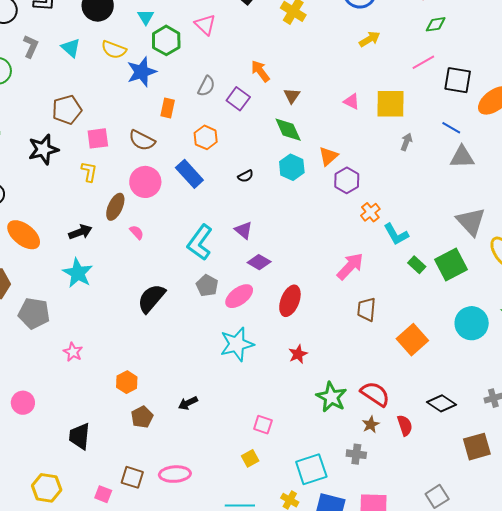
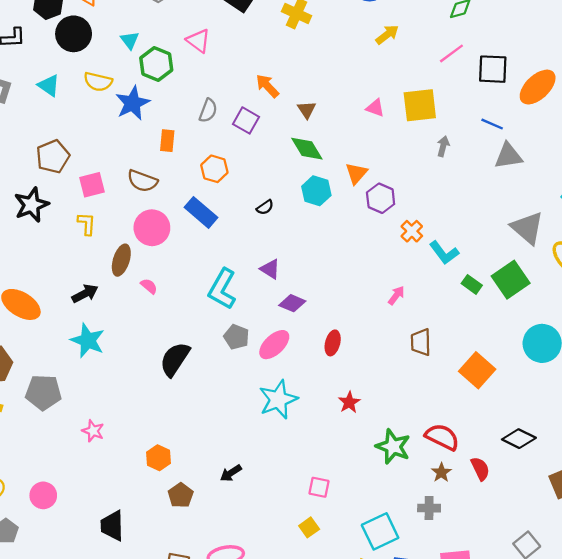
pink arrow: (350, 266) -> (396, 295), size x0.6
red ellipse: (290, 301) -> (333, 343), size x0.7

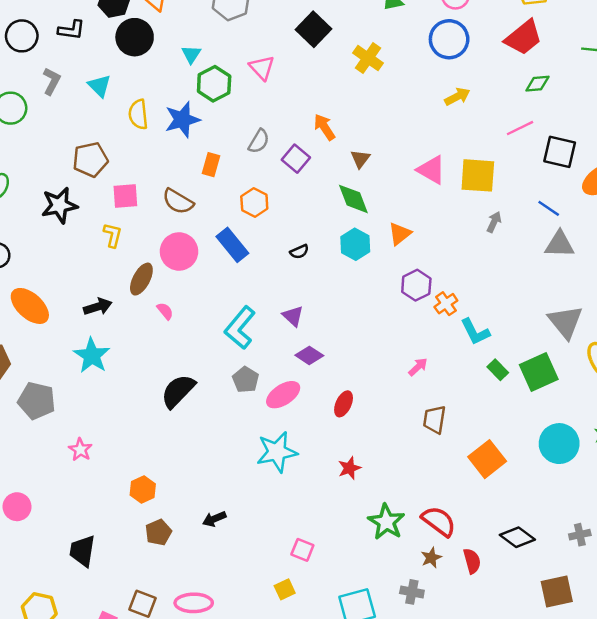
yellow semicircle: (98, 82) -> (138, 114), moved, turned 60
pink triangle: (375, 108) -> (431, 170), size x1.5
purple hexagon: (381, 198) -> (416, 285), moved

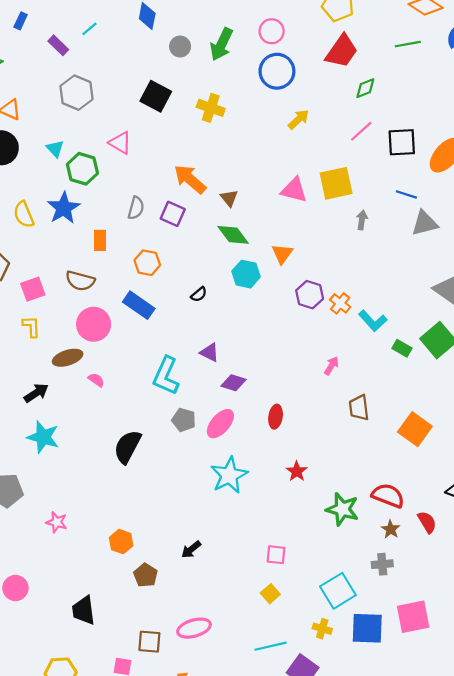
orange arrow: (324, 127) -> (190, 179), size x1.4
brown ellipse: (141, 279) -> (68, 358), turned 60

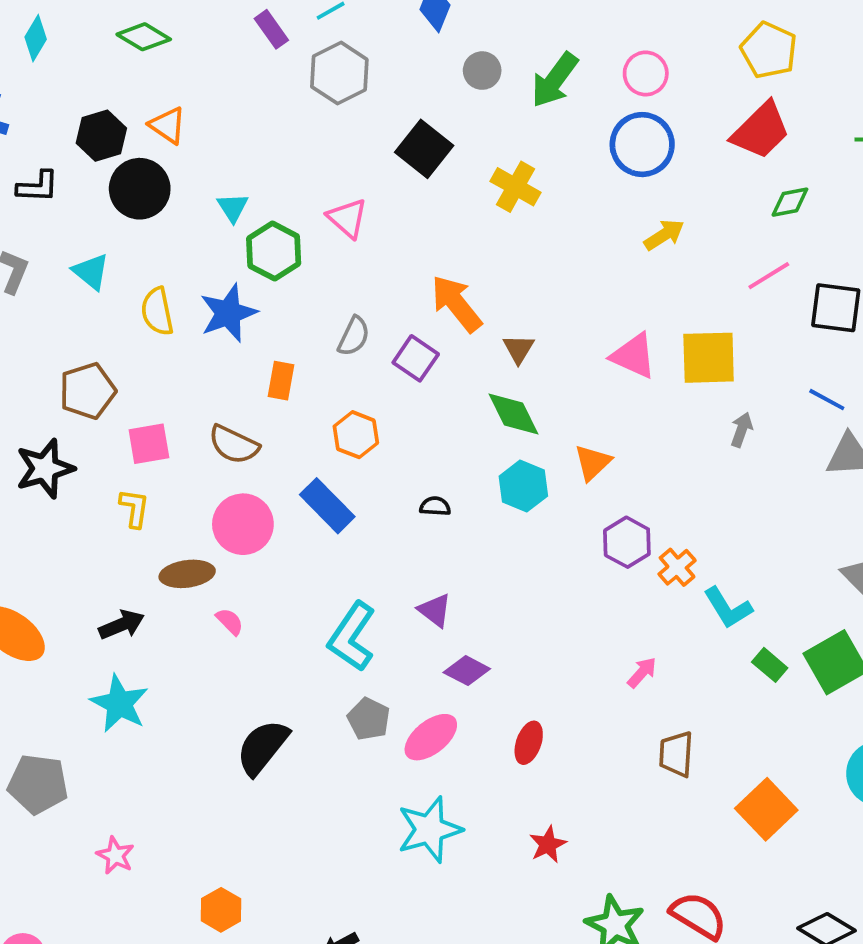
gray hexagon: (76, 93) -> (339, 73), moved
black semicircle: (199, 294) -> (435, 506), turned -147

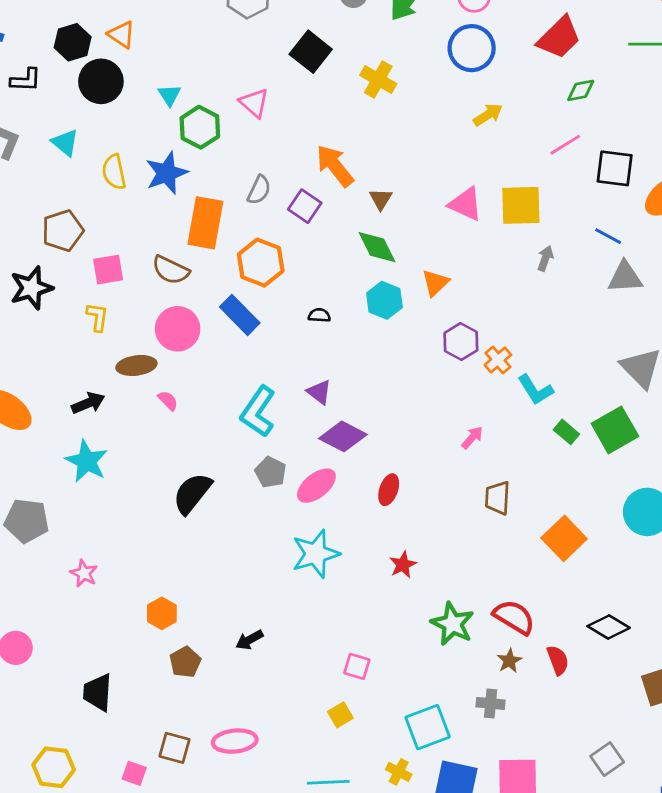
orange rectangle: (281, 381) -> (205, 223), size x1.8
orange hexagon: (356, 435) -> (261, 263), size x1.4
purple diamond: (467, 671) -> (343, 436), size x1.4

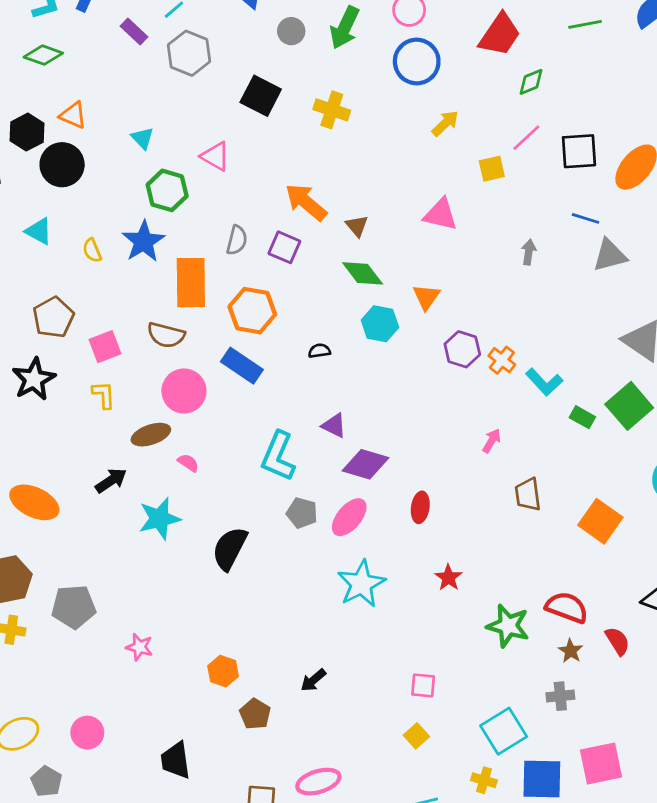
cyan triangle: (170, 95) -> (142, 138), moved
yellow semicircle: (114, 172) -> (92, 250), size x0.7
yellow square: (521, 205) -> (492, 169), moved, size x0.6
cyan star: (87, 461) -> (160, 519), moved, turned -30

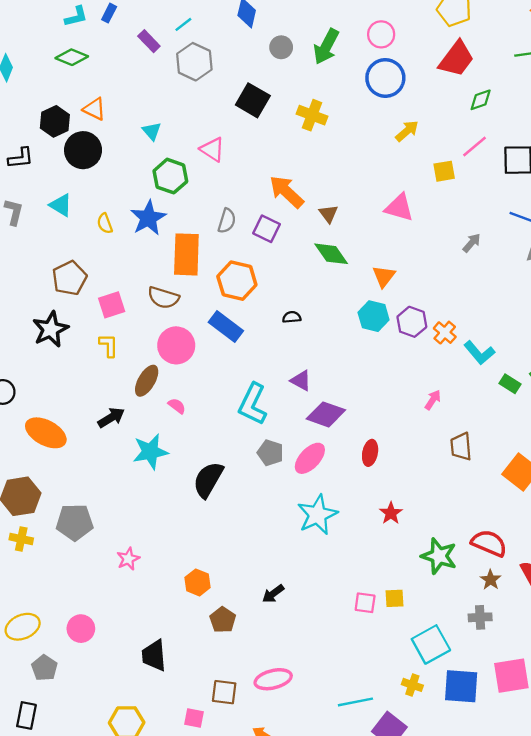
gray arrow: (529, 252) -> (472, 243), turned 30
cyan hexagon: (380, 324) -> (374, 316), moved
brown ellipse: (151, 435) -> (147, 381), turned -44
pink star: (139, 647) -> (128, 559), turned 30
yellow square: (416, 736) -> (394, 598), moved, turned 36

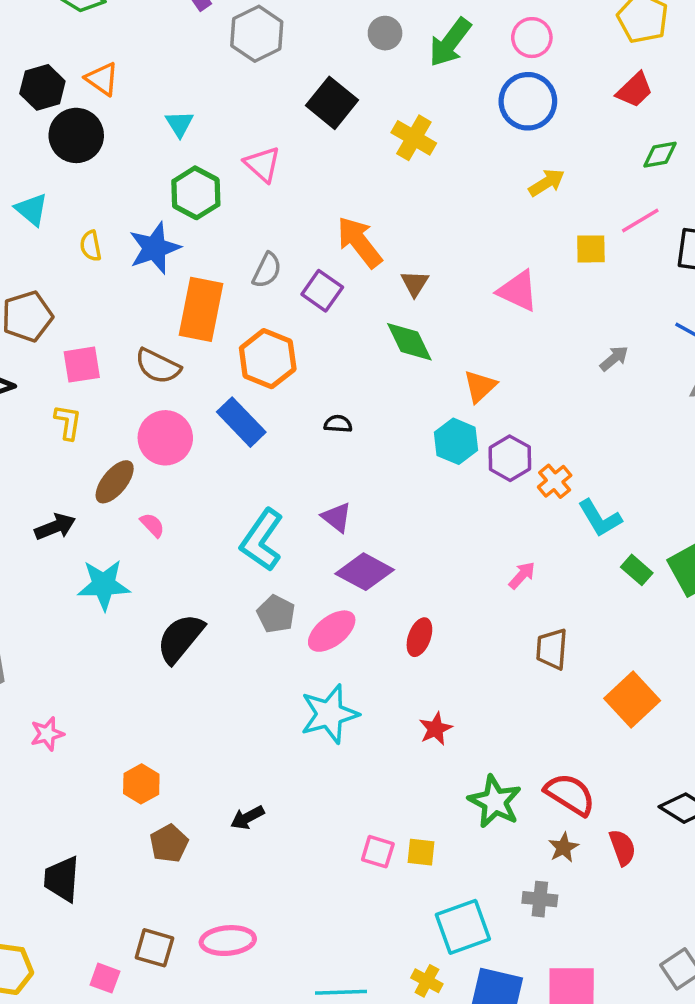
red trapezoid: (456, 59) -> (635, 90), size x0.7

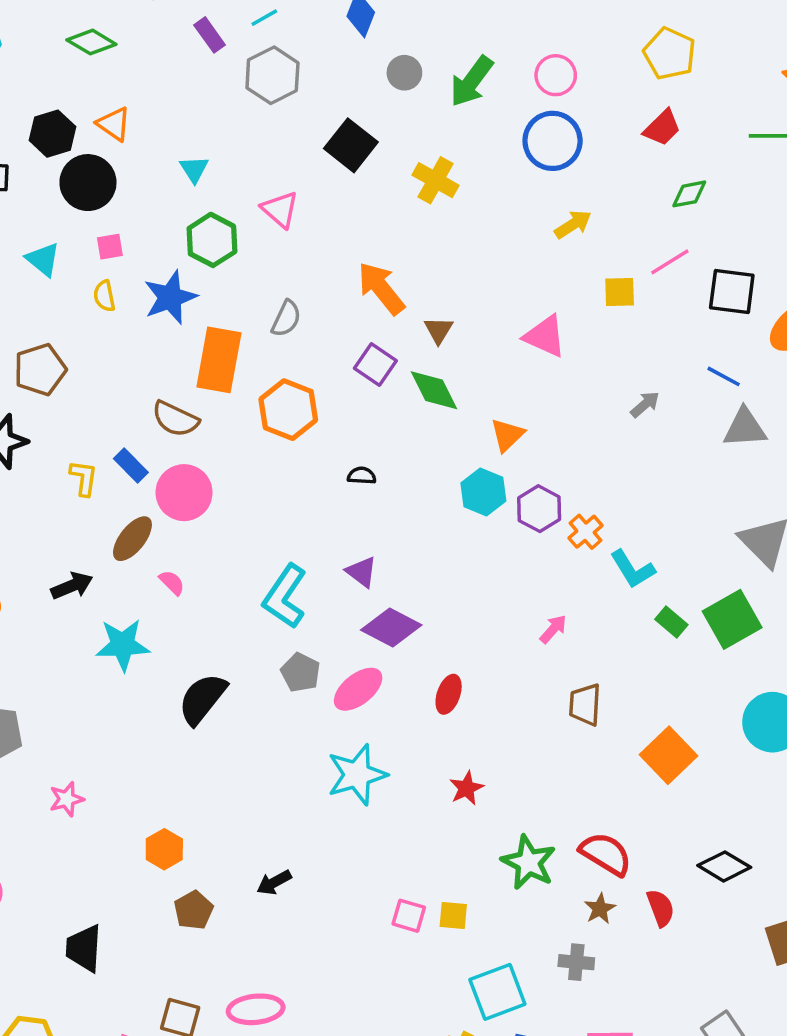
purple square: (322, 291) -> (375, 364), moved
pink square: (82, 365) -> (110, 247), moved, size x0.7
blue rectangle: (241, 422) -> (131, 465), moved, size x0.7

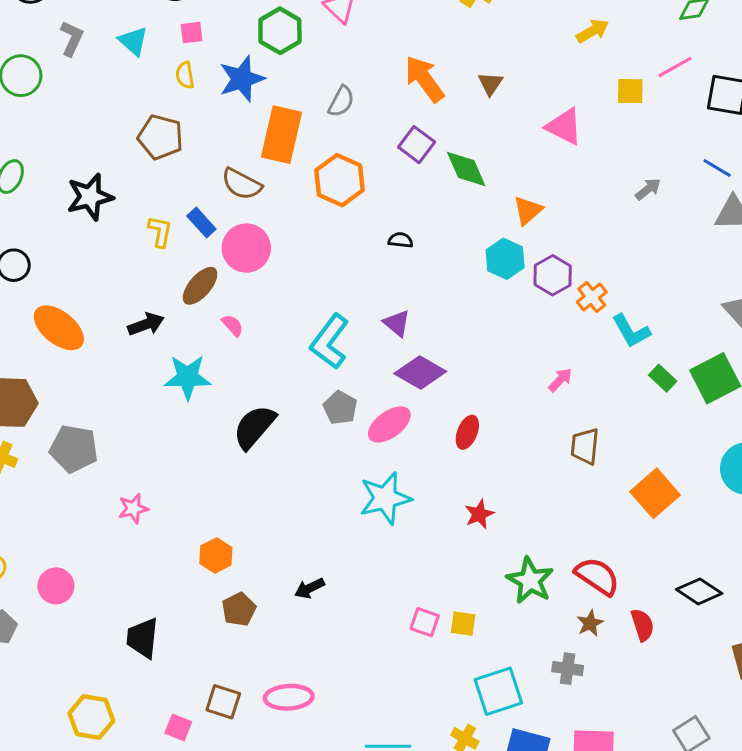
brown triangle: (439, 330) -> (490, 84), moved
brown pentagon: (40, 370) -> (161, 137), moved, turned 30

